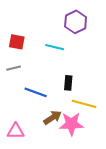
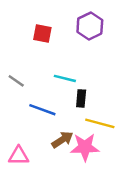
red square: (17, 42) -> (42, 33), moved
cyan line: (55, 47) -> (65, 78), moved
gray line: (14, 68) -> (16, 81), turned 48

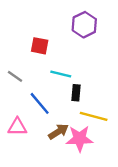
red square: (42, 33) -> (40, 46), moved
blue line: (42, 110) -> (40, 103), turned 30
pink triangle: (19, 156) -> (17, 127), moved

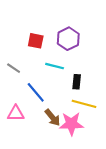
purple hexagon: (84, 25) -> (68, 39), moved
black rectangle: (76, 93) -> (77, 82), moved
brown arrow: (58, 132) -> (52, 118), turned 84

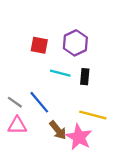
gray line: (14, 68) -> (15, 102), moved
black rectangle: (77, 82) -> (85, 77), moved
pink star: (71, 124) -> (79, 137), turned 30

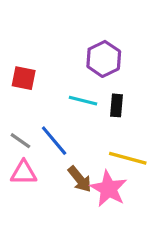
red square: (39, 45) -> (24, 78), moved

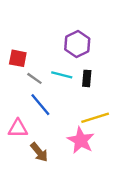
gray line: (20, 141) -> (34, 78), moved
yellow line: (128, 158) -> (95, 118), turned -32
brown arrow: (80, 179) -> (39, 152), moved

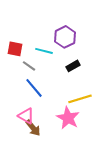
cyan line: (62, 75) -> (44, 51), moved
black rectangle: (87, 78) -> (73, 66), turned 56
pink triangle: (18, 128) -> (26, 116), moved, turned 30

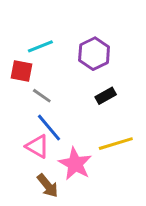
cyan line: (44, 51) -> (40, 46), moved, turned -36
pink triangle: (26, 116) -> (37, 146), moved
pink star: (68, 118) -> (75, 164), moved

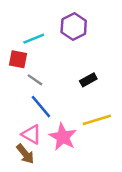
purple hexagon: (94, 54) -> (74, 27), moved
pink triangle: (37, 146) -> (31, 134), moved
brown arrow: (48, 186) -> (25, 154), moved

